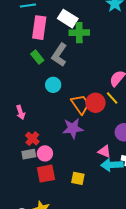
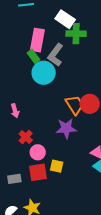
pink rectangle: (39, 28) -> (37, 40), moved
cyan circle: (53, 85) -> (44, 73), moved, size x1.5
gray rectangle: (29, 154) -> (14, 179), moved
yellow square: (78, 178) -> (57, 166), moved

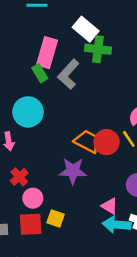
cyan circle: (44, 73) -> (28, 112), moved
orange trapezoid: (75, 105) -> (87, 141), turned -35

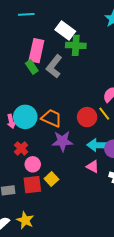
cyan circle: (28, 112) -> (25, 117), moved
orange trapezoid: (87, 141) -> (52, 118), moved
yellow square: (56, 219) -> (51, 179), turned 32
cyan arrow: (117, 225) -> (98, 145), moved

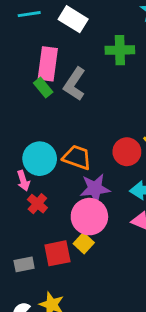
white rectangle: (65, 31) -> (73, 19), moved
green cross: (76, 45) -> (120, 50), moved
pink arrow: (11, 121) -> (23, 181), moved
pink circle: (33, 164) -> (89, 217), moved, size x1.6

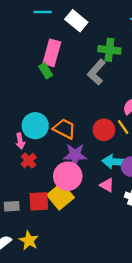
gray L-shape: (75, 84) -> (96, 72), moved
yellow square: (84, 243) -> (60, 196), size x1.6

